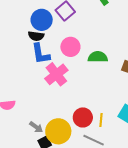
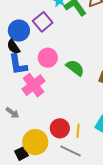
black semicircle: (36, 36) -> (13, 47), turned 49
green semicircle: (98, 57) -> (75, 68), turned 36
gray arrow: (36, 127) -> (12, 113), moved

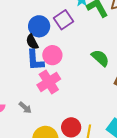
pink circle: (48, 58) -> (52, 55), moved
green semicircle: (75, 68) -> (100, 58), moved

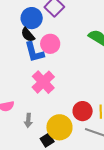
pink cross: (49, 82) -> (43, 82), moved
gray arrow: (25, 108) -> (28, 120), moved, turned 64

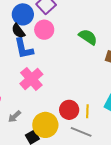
pink circle: (50, 44) -> (44, 30), moved
gray arrow: (28, 120) -> (15, 117), turned 40

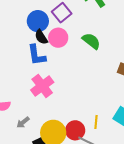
black semicircle: (18, 31) -> (41, 37), moved
green semicircle: (88, 37) -> (91, 41), moved
red circle: (69, 110) -> (75, 130), moved

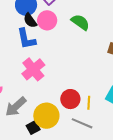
gray arrow: (23, 122) -> (16, 107), size x1.6
red circle: (75, 130) -> (70, 99), moved

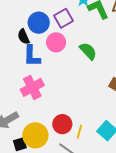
black semicircle: (30, 21) -> (24, 37), moved

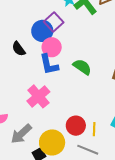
blue circle: (39, 23) -> (42, 31), moved
green semicircle: (88, 51) -> (82, 67), moved
blue L-shape: (32, 56) -> (49, 64), moved

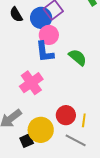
black semicircle: (19, 49) -> (16, 15), moved

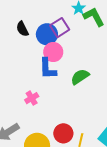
green semicircle: (78, 57) -> (80, 77), turned -78
pink cross: (31, 83) -> (32, 98), size x0.6

